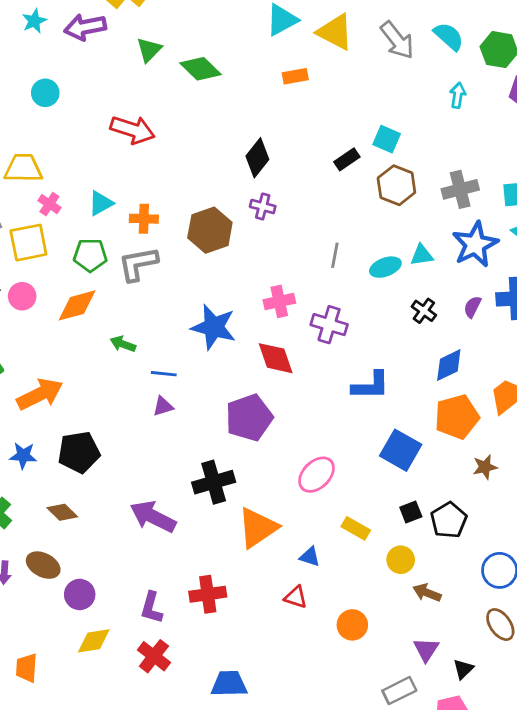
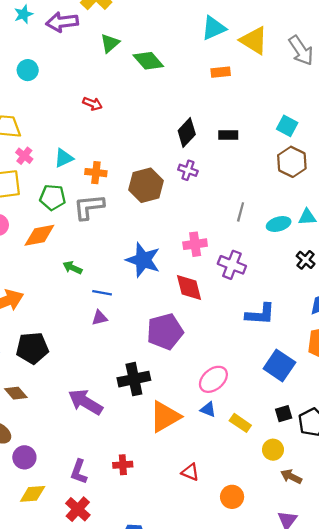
red arrow: (133, 130) -> (92, 104), size x0.6
black rectangle: (347, 159) -> (228, 135), moved, turned 30
blue triangle: (310, 557) -> (208, 409), moved
red cross: (208, 594) -> (123, 465), size x0.7

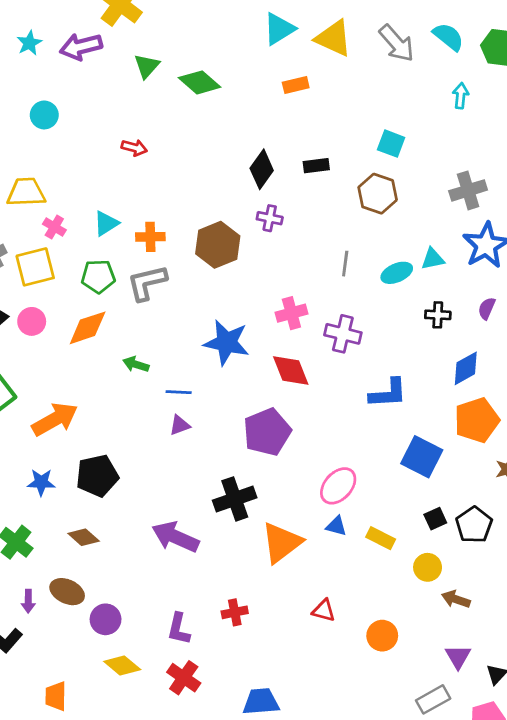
brown hexagon: (292, 162) -> (378, 194), moved
black cross: (306, 260) -> (438, 315), turned -30
yellow diamond: (33, 494) -> (122, 665), turned 52

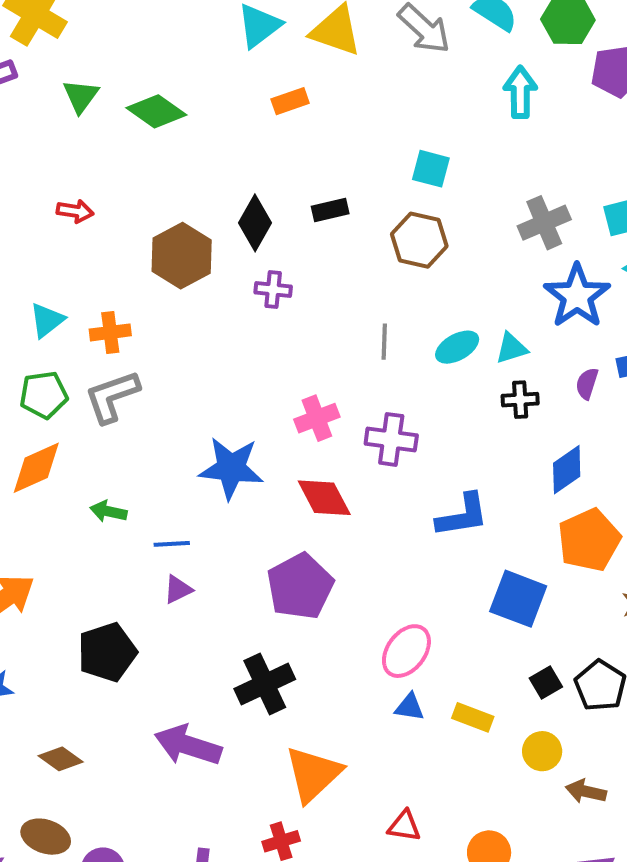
cyan arrow: (461, 96) -> (520, 92), size x1.4
brown hexagon: (218, 245) -> (182, 256), moved
cyan triangle: (433, 259) -> (511, 348), moved
black pentagon: (97, 476) -> (107, 652), moved
orange triangle: (282, 543) -> (313, 774), moved

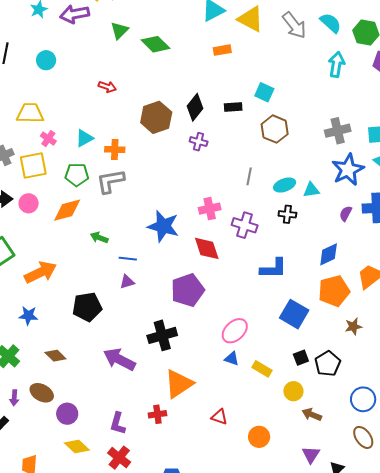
cyan square: (431, 169) -> (264, 92), moved
black cross: (520, 400) -> (287, 214), moved

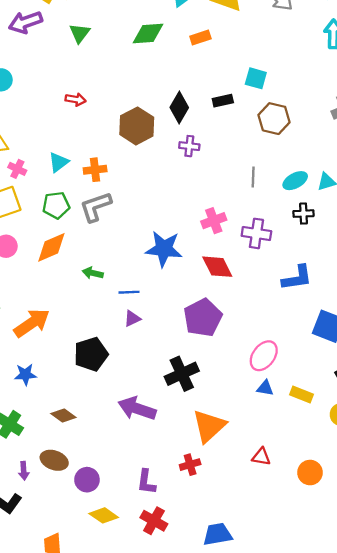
green diamond: (156, 44) -> (148, 33), moved, turned -40

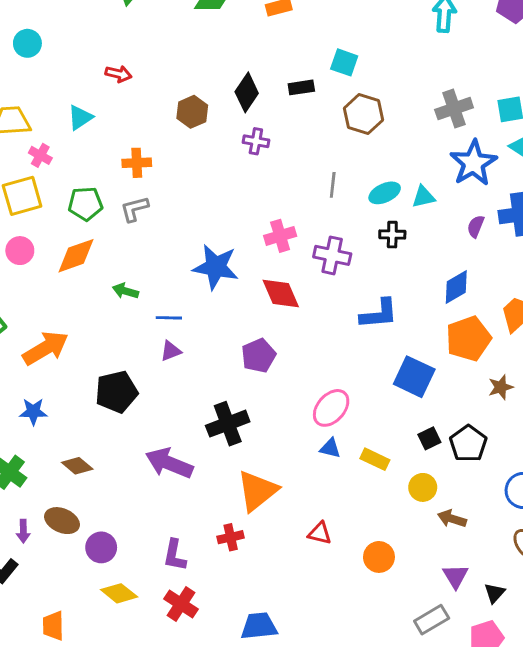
brown hexagon: (137, 126) -> (192, 112), size x0.7
cyan triangle: (59, 162) -> (80, 117), moved
gray L-shape: (96, 207) -> (134, 209), size x0.7
purple pentagon: (203, 318) -> (259, 356), size x0.7

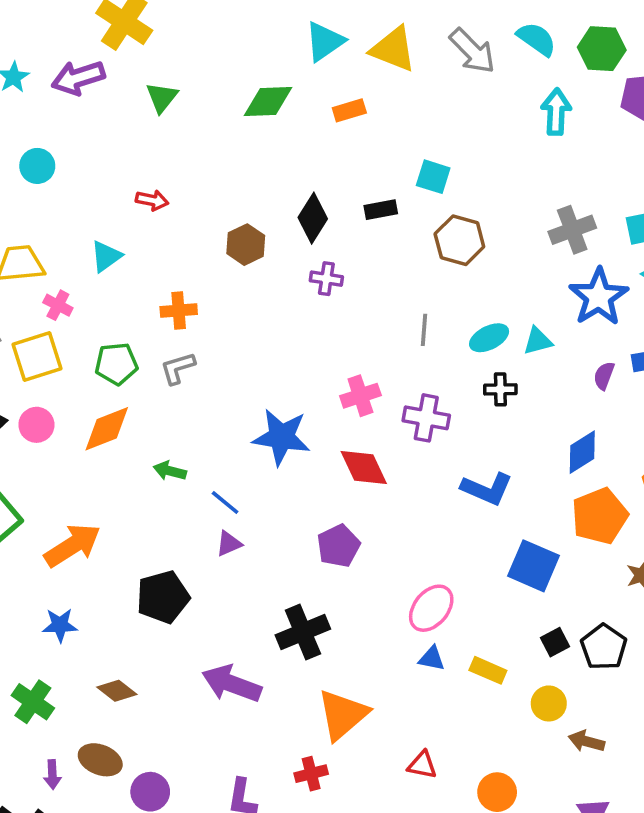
blue L-shape: (379, 314) -> (487, 489), turned 30
blue line: (169, 318) -> (225, 503), turned 40

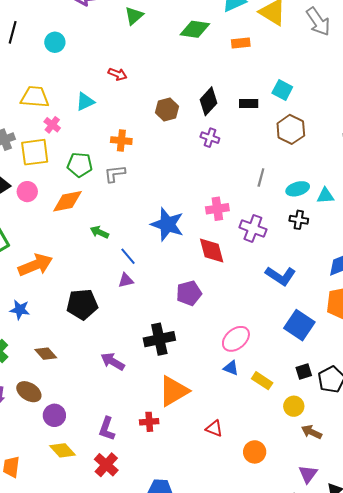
purple arrow: (232, 684) -> (113, 362), size x0.7

